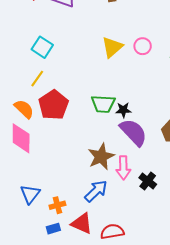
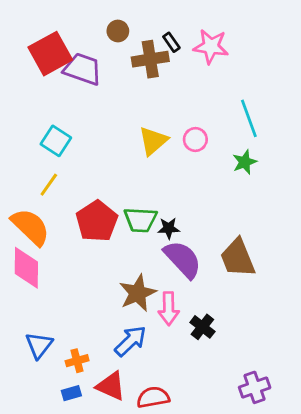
red pentagon: (53, 105) -> (97, 221), moved
orange semicircle: (24, 109) -> (31, 227), size x1.4

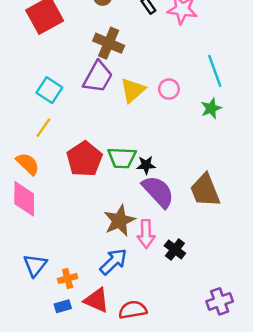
brown cross: (150, 59) -> (109, 43), moved, turned 32
purple trapezoid: (83, 69) -> (98, 77), moved, turned 100
orange semicircle: (31, 227) -> (28, 164), size x0.7

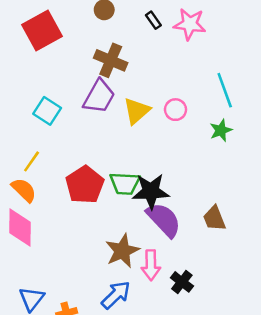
yellow line: (43, 128) -> (32, 161), moved
black star: (146, 165) -> (151, 191), size x1.8
brown trapezoid: (205, 190) -> (214, 218), size x0.7

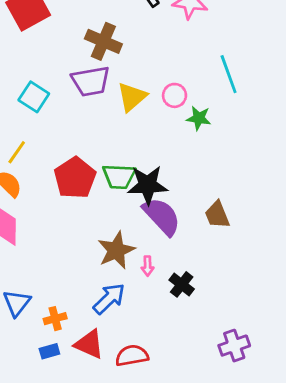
purple trapezoid: (99, 97) -> (91, 81), turned 51
green star: (221, 130) -> (199, 118), moved, turned 30
pink arrow: (151, 265) -> (148, 266), size x0.6

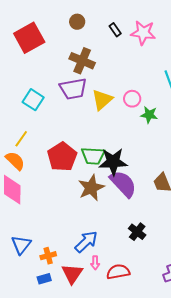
brown star: (116, 250) -> (91, 188), moved
pink arrow: (148, 266) -> (95, 263), moved
red triangle: (89, 344) -> (72, 274), turned 40
red semicircle: (132, 356) -> (118, 272), moved

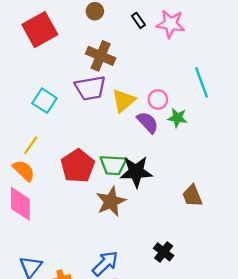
purple semicircle: (123, 184) -> (148, 122), moved, size x0.7

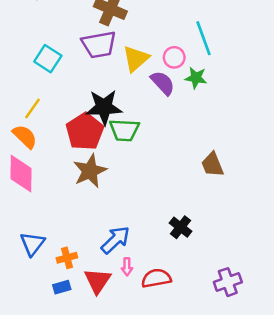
cyan line: (201, 82) -> (204, 38), moved
black star: (136, 172) -> (104, 107), moved
brown star: (111, 201) -> (90, 171), moved

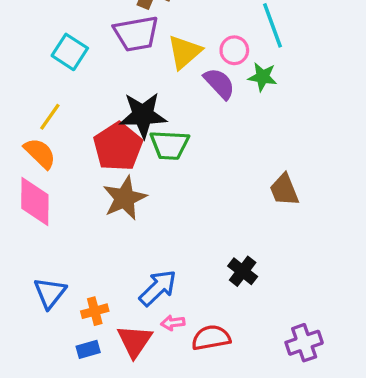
pink arrow: (127, 267) -> (173, 323), turned 84

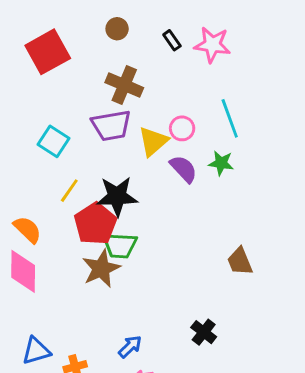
pink circle: (234, 50) -> (182, 128), moved
yellow line: (50, 117) -> (69, 191), moved
green trapezoid: (169, 145) -> (120, 245), moved
blue arrow: (158, 288) -> (130, 347), size x0.7
blue triangle: (50, 293) -> (36, 351), turned 36

